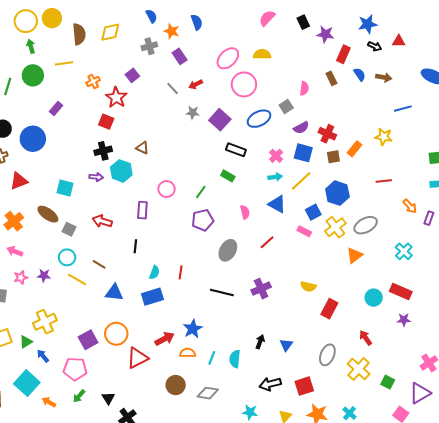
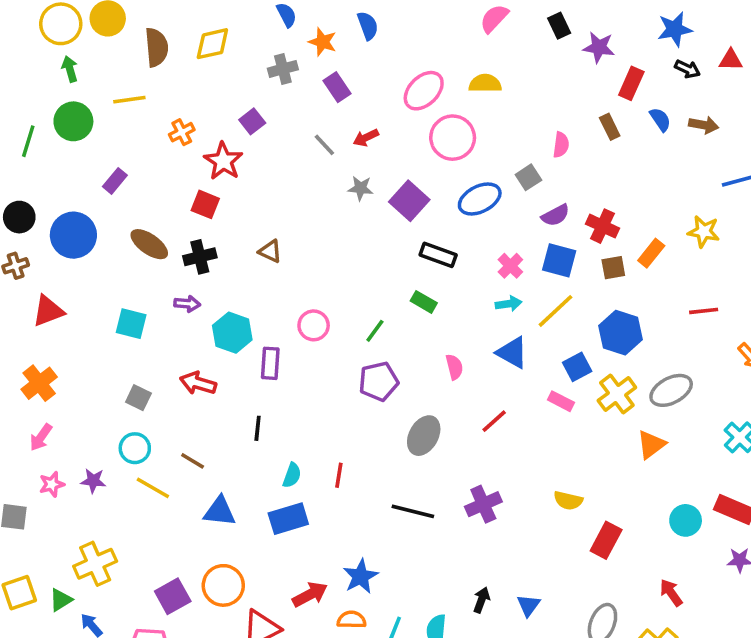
cyan hexagon: (121, 171) -> (232, 333), moved
brown ellipse: (48, 214) -> (149, 244), moved
pink arrow: (15, 251) -> (41, 437), turned -77

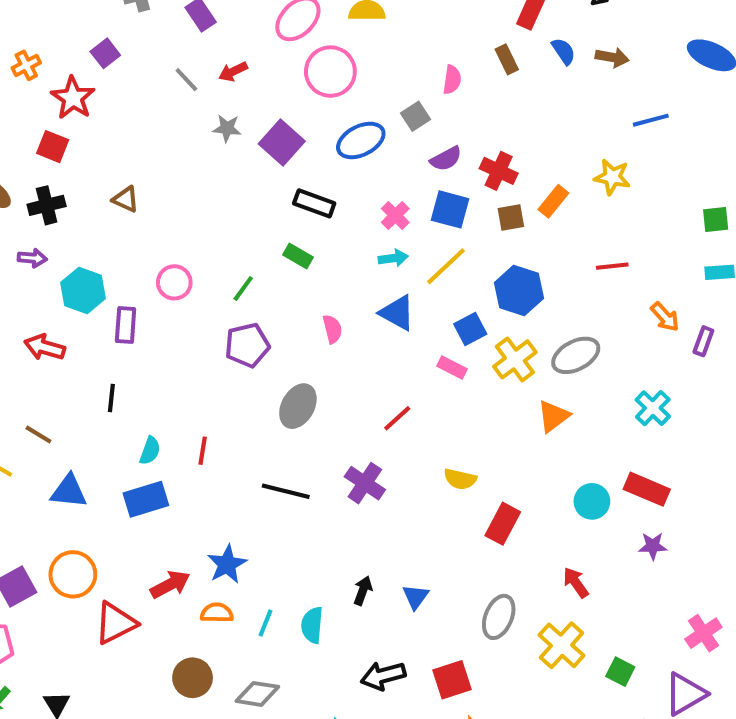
red line: (494, 421) -> (397, 418), moved
purple cross: (483, 504) -> (365, 483), turned -32

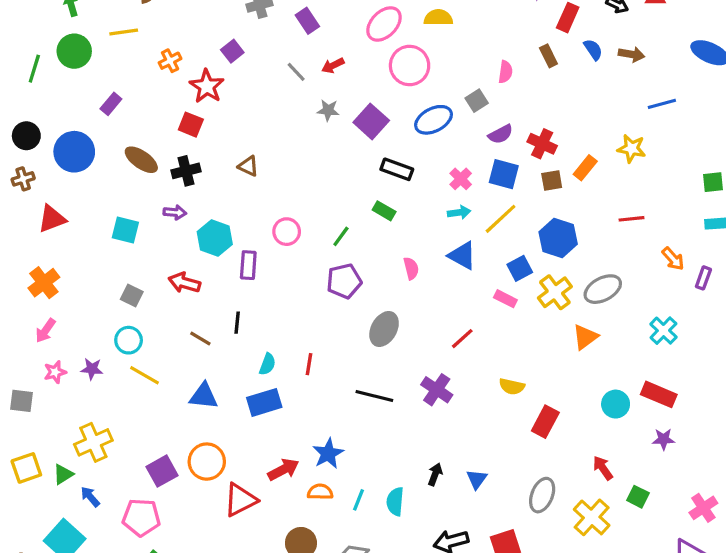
brown line: (38, 434) -> (200, 339), moved
green square: (620, 672) -> (638, 497), moved

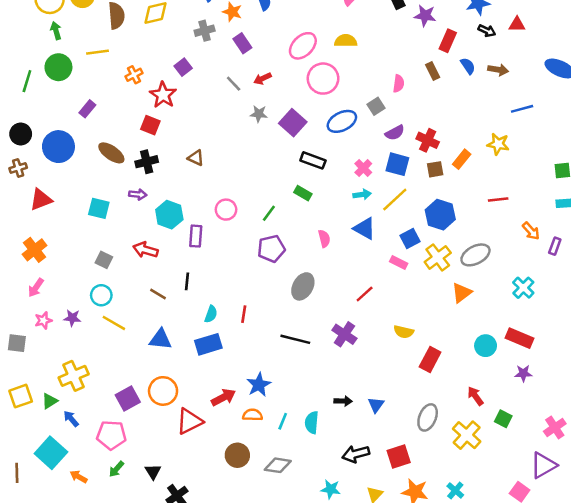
black arrow: (435, 474) -> (343, 401), turned 72

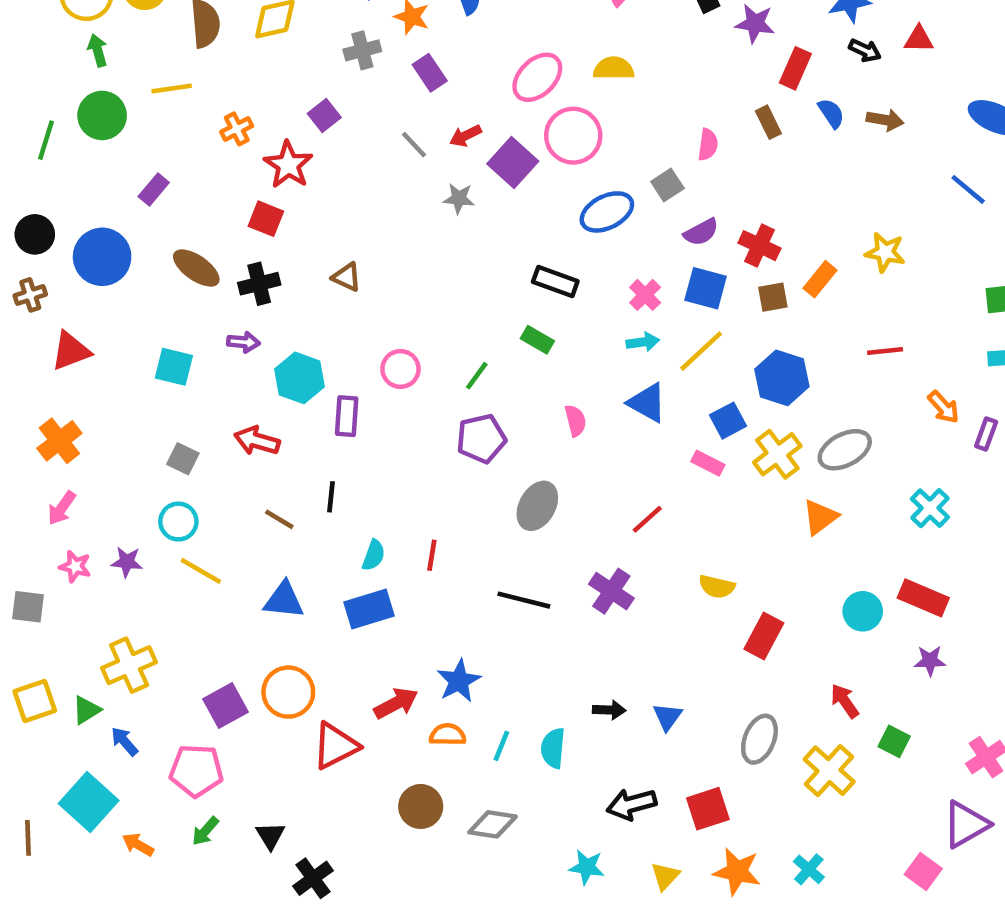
blue line: (522, 109) -> (968, 189), moved, turned 55
purple square: (293, 123) -> (513, 163), moved
pink star: (43, 320) -> (75, 566), turned 30

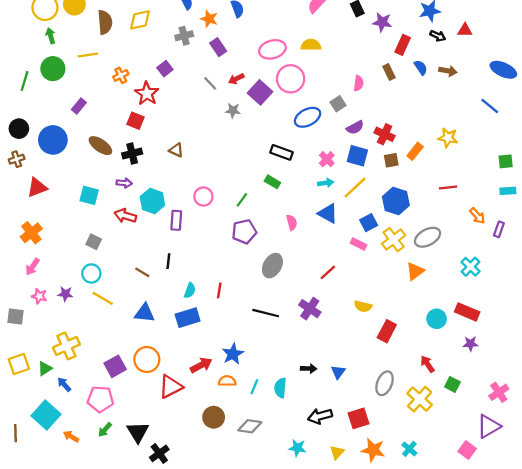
pink ellipse: (537, 77) -> (272, 49), turned 30
red arrow: (257, 441) -> (125, 216), moved
black triangle: (270, 836) -> (138, 432), size x1.5

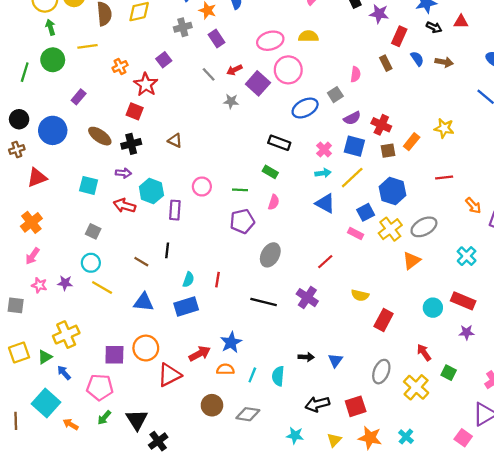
green line: (242, 200) -> (240, 190), turned 56
pink semicircle: (292, 223) -> (274, 202), moved, turned 32
purple square: (115, 366) -> (114, 355), turned 30

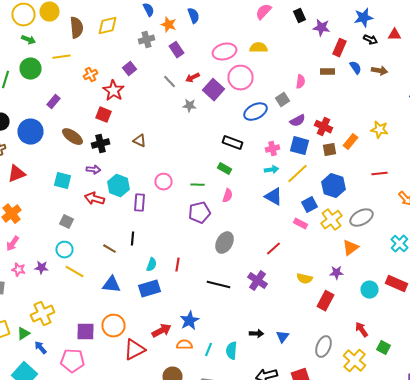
green arrow: (50, 27) -> (28, 40), turned 128
brown rectangle: (386, 63) -> (328, 72), turned -64
pink cross: (324, 150) -> (272, 149), turned 32
purple star: (467, 332) -> (336, 273), moved

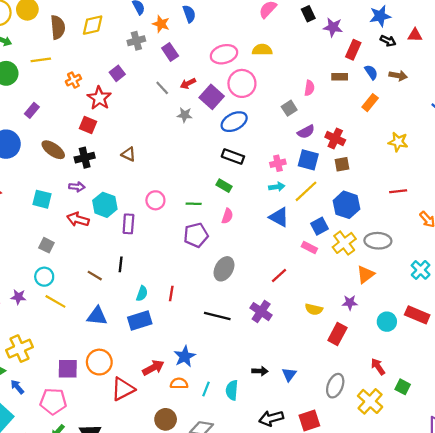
blue ellipse: (256, 112) -> (234, 122), moved
orange rectangle: (350, 142) -> (370, 103), moved
gray ellipse: (362, 218) -> (378, 241), turned 30

